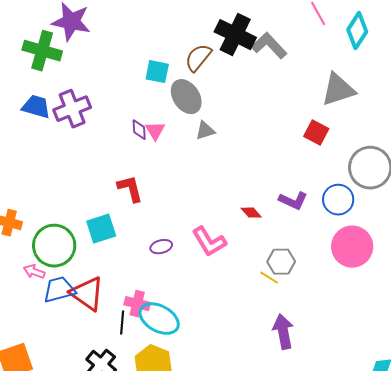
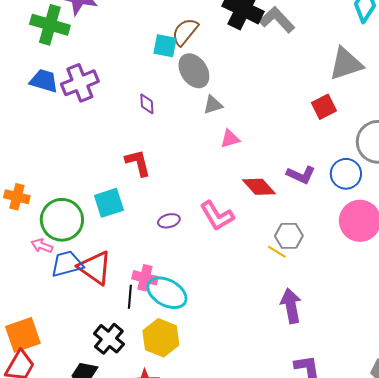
brown semicircle: (198, 58) -> (185, 32), moved
pink triangle: (155, 131) -> (230, 139), moved, turned 45
red square: (316, 133) -> (324, 107), turned 35
red diamond: (251, 213) -> (259, 187), size x1.6

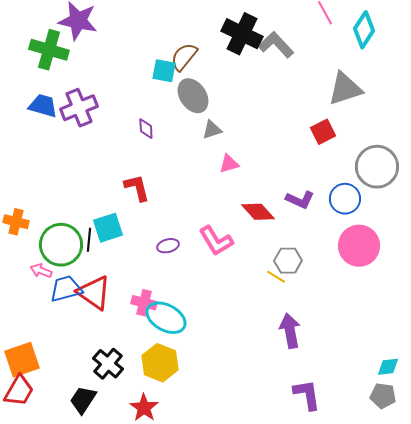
black line: (130, 297) -> (89, 240), moved

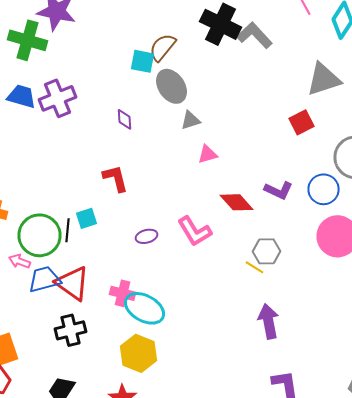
cyan square: (108, 228) -> (86, 218), size x0.7
black cross: (108, 364) -> (70, 330), moved, turned 36

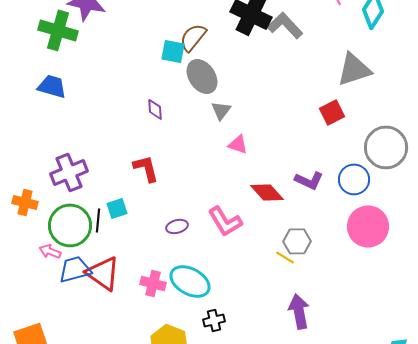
purple cross: (58, 98) -> (69, 172), moved
gray triangle: (190, 120) -> (221, 110), turned -35
pink triangle: (208, 154) -> (238, 144), turned 35
cyan ellipse: (144, 308) -> (190, 281), moved
black cross: (70, 330) -> (214, 320), moved, size x0.7

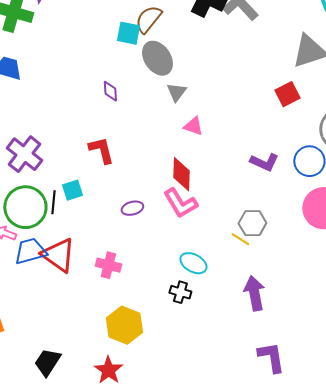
purple cross: (69, 172) -> (24, 154), turned -30
red diamond: (267, 192) -> (181, 174), moved, turned 44
cyan ellipse: (190, 281) -> (193, 263), moved, size x0.7
black cross: (214, 320) -> (180, 292), moved, turned 30

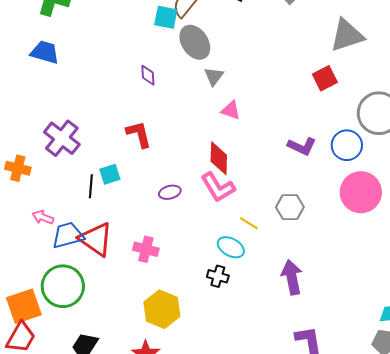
green circle: (25, 207) -> (63, 286), moved
yellow line: (240, 239) -> (249, 223), moved

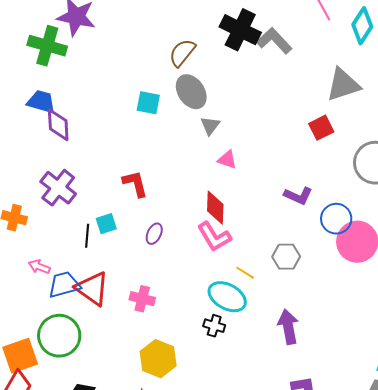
cyan square: (166, 17) -> (148, 103), moved
purple diamond: (148, 75) -> (58, 125), moved, size x1.6
blue circle: (347, 145) -> (336, 219), moved
purple ellipse: (170, 192) -> (154, 234), moved, turned -50
cyan ellipse: (231, 247) -> (227, 297), size x1.4

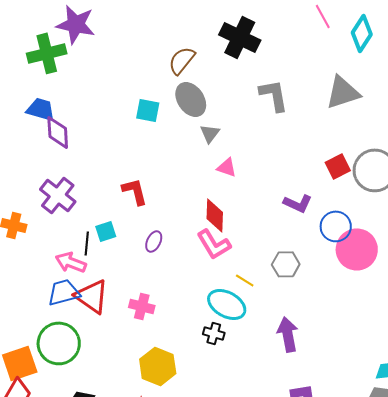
gray L-shape: (274, 41) -> (274, 95), moved, turned 33
green cross: (47, 46) -> (47, 53), turned -30
red square: (321, 128) -> (338, 166), moved
pink arrow: (39, 267) -> (71, 262), moved, size x1.4

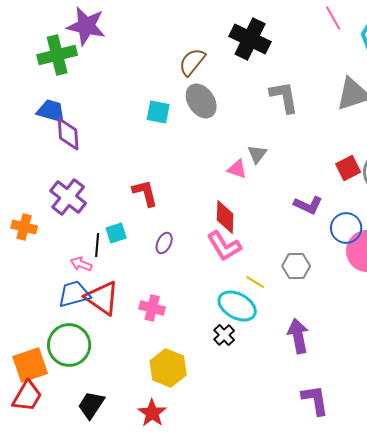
gray triangle: (210, 133) -> (257, 154), moved
pink arrow: (71, 262) -> (81, 264), size x0.7
black cross: (214, 333) -> (224, 335), turned 30

